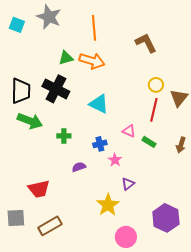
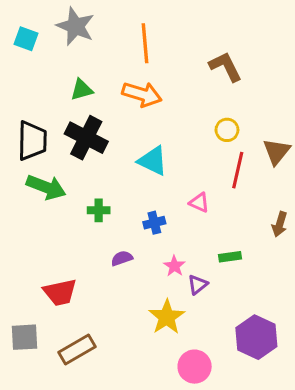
green triangle: (66, 58) -> (82, 90), moved
yellow circle: (156, 85) -> (227, 130), moved
green rectangle: (149, 142) -> (230, 257), moved, turned -40
pink star: (115, 160) -> (174, 266), moved

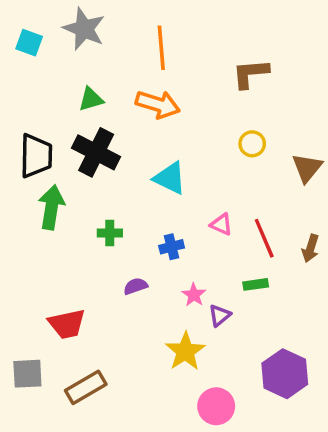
brown L-shape: (225, 67) -> (250, 73), turned -69
red line: (238, 170) -> (264, 238), moved, turned -36
green arrow: (46, 187) -> (51, 207), turned -102

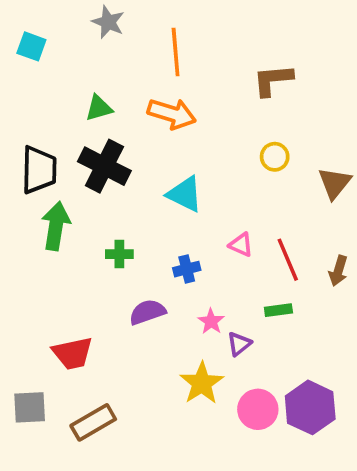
gray star: (84, 29) -> (108, 22), moved, size x0.7
purple semicircle: (136, 286) -> (147, 312), size x1.4
pink circle: (216, 406) -> (258, 409), moved

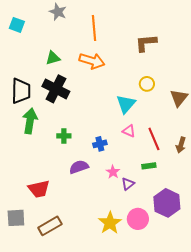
cyan triangle: (185, 194) -> (126, 104), moved, turned 45
yellow star: (202, 383) -> (110, 223), moved
purple hexagon: (310, 407) -> (167, 203), moved

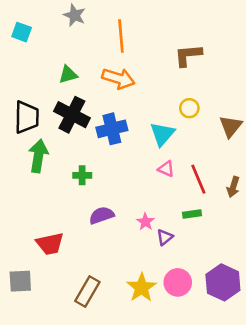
blue cross: (100, 144) -> (112, 129), moved, size x1.6
purple hexagon: (167, 203) -> (223, 282), moved
brown rectangle: (50, 226) -> (87, 291), moved, turned -30

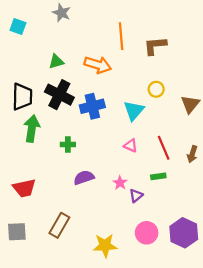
orange line: (121, 36) -> (121, 36), moved
pink triangle: (166, 169) -> (131, 146), moved
red trapezoid: (50, 244) -> (24, 188), moved
yellow star: (142, 288) -> (105, 246), moved, turned 30
brown rectangle: (87, 291) -> (59, 225), moved

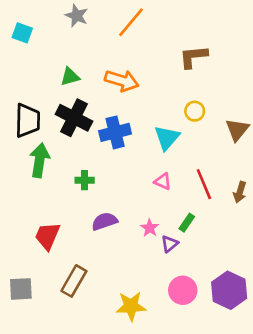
orange line: (121, 36) -> (131, 22), moved, turned 45
green rectangle: (158, 176) -> (187, 223), moved, turned -48
red trapezoid: (24, 188) -> (47, 236), moved, turned 125

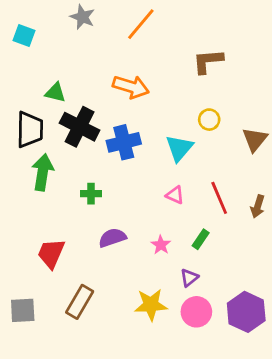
green triangle: (70, 77) -> (55, 93), moved, turned 30
purple triangle: (169, 244) -> (189, 278), moved
yellow star: (131, 306) -> (151, 305), moved

